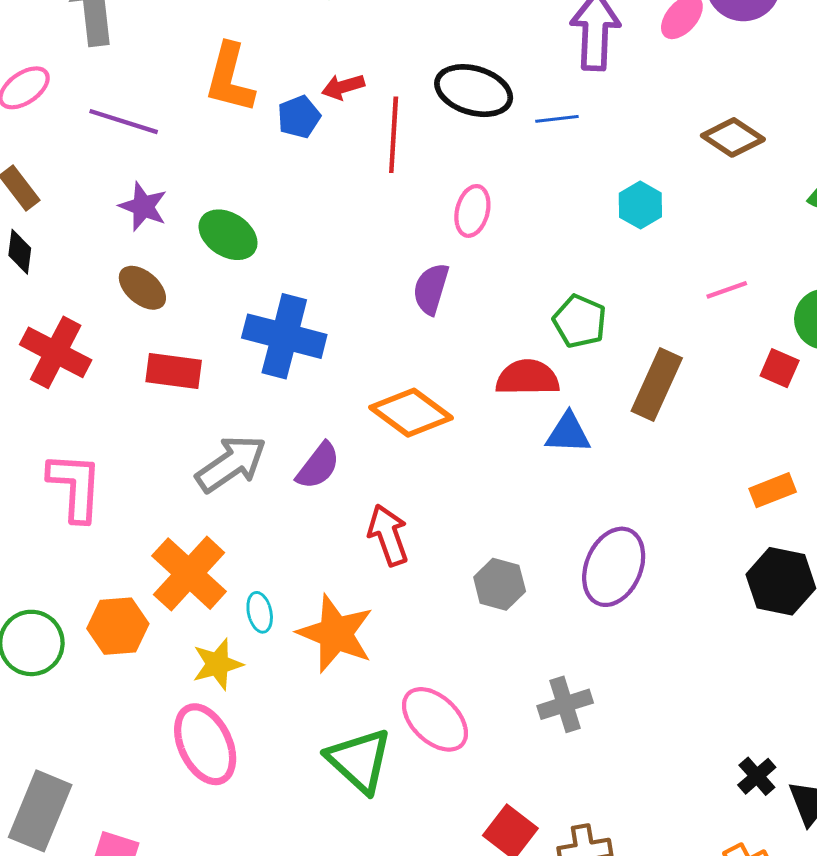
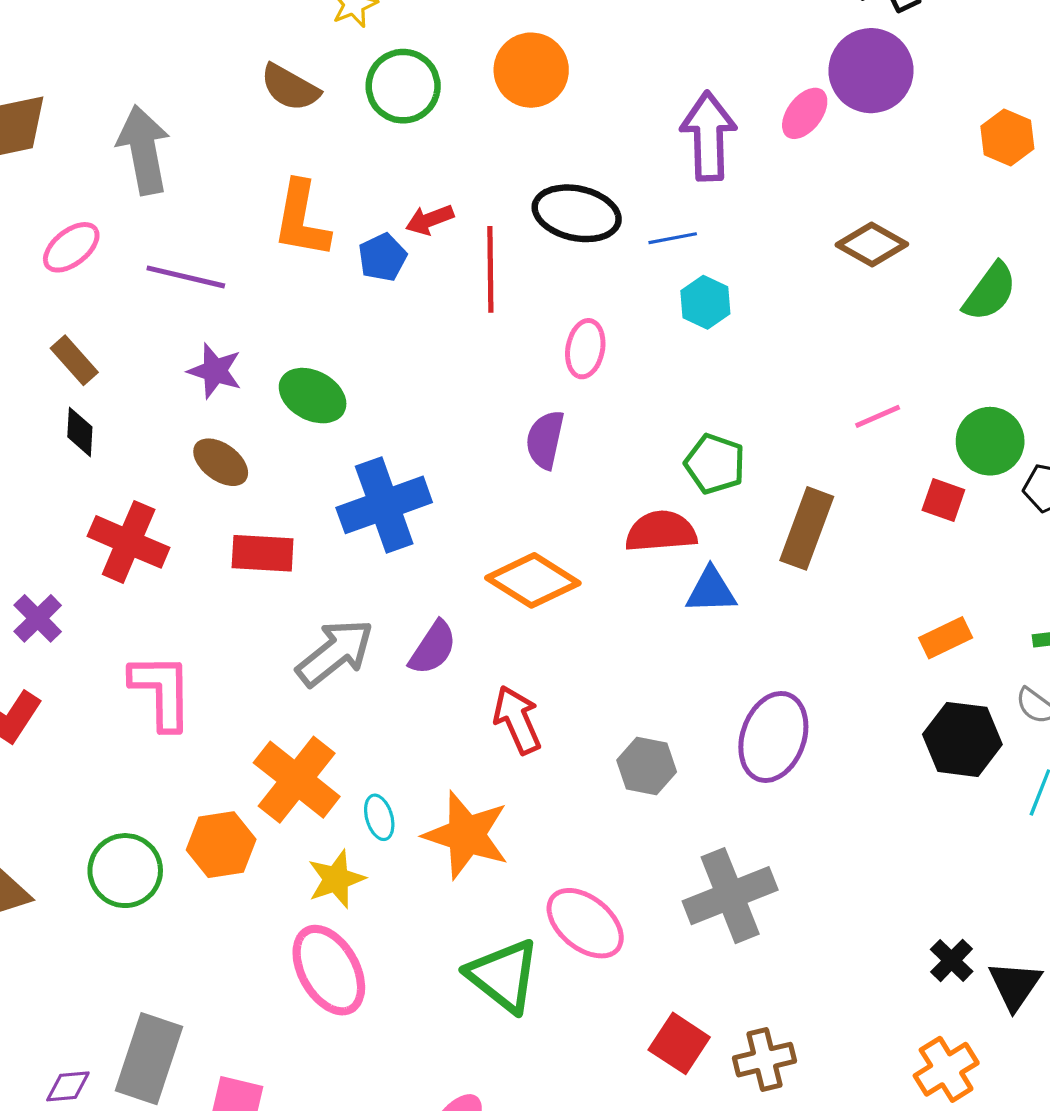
cyan hexagon: (640, 205) -> (705, 302), moved
blue cross: (284, 336) -> (384, 505), turned -30
gray cross: (565, 704) -> (730, 896), size x1.5

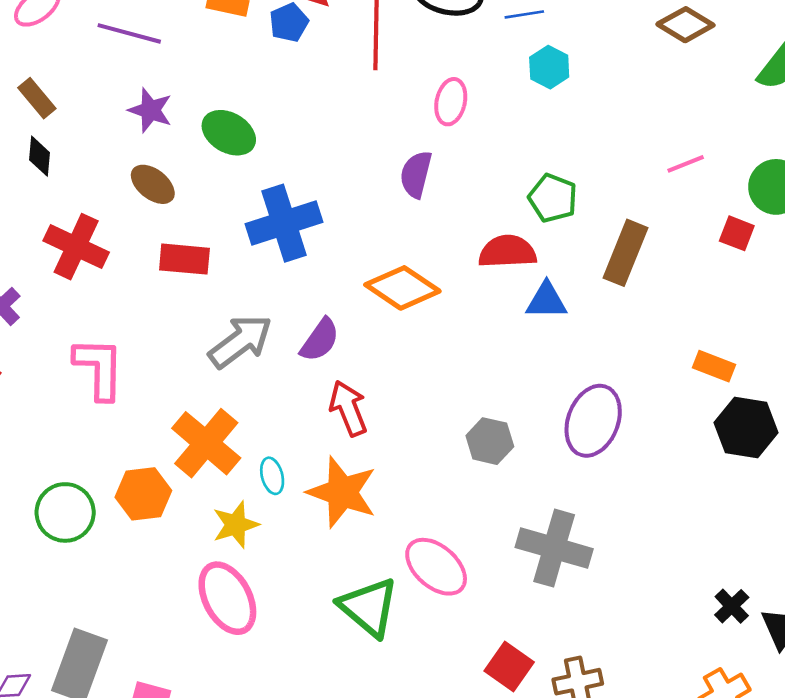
orange rectangle: (946, 638) -> (714, 366), moved, turned 45
red arrow: (517, 720) -> (348, 408), moved
gray cross: (730, 896) -> (554, 548), turned 36

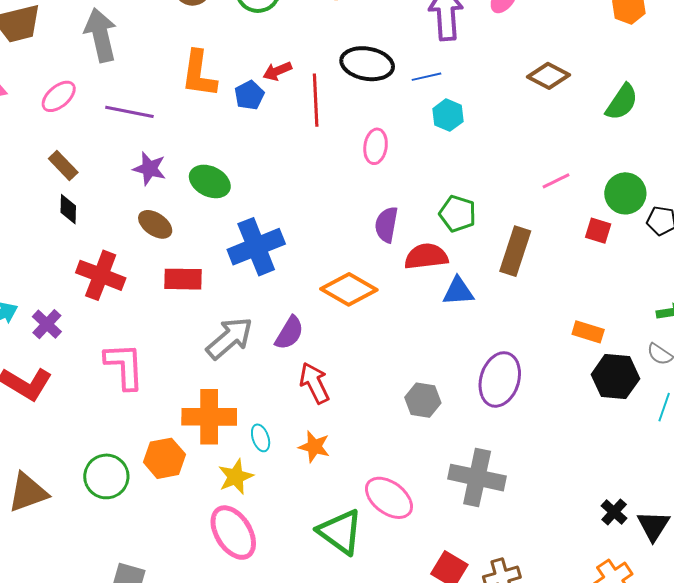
purple semicircle: (416, 174) -> (386, 225), moved
orange cross: (206, 443) -> (209, 417), turned -36
orange star: (342, 492) -> (314, 447), size x0.6

